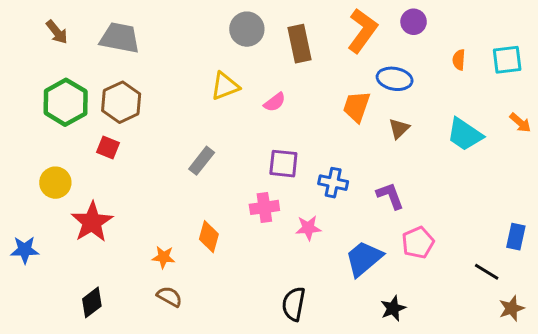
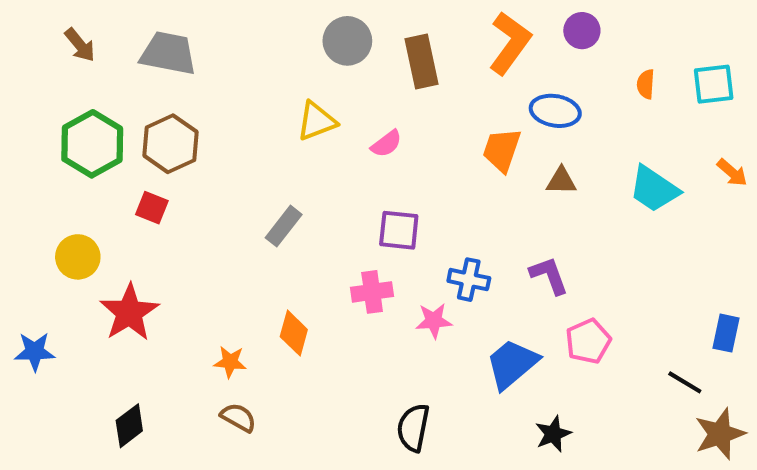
brown triangle: (399, 128) -> (561, 181), turned 45
blue cross: (333, 183) -> (469, 280), moved
brown star: (512, 308) -> (720, 434), size x1.4

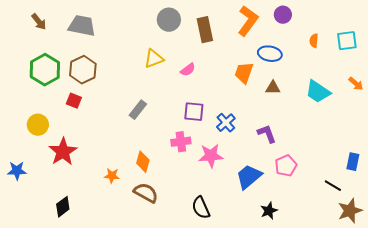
blue cross: (469, 280) -> (226, 123), moved, turned 36
pink star: (434, 321) -> (211, 156), size x1.4
brown semicircle: (238, 417) -> (146, 193), moved, size x1.4
black semicircle: (413, 428) -> (201, 208), turned -35

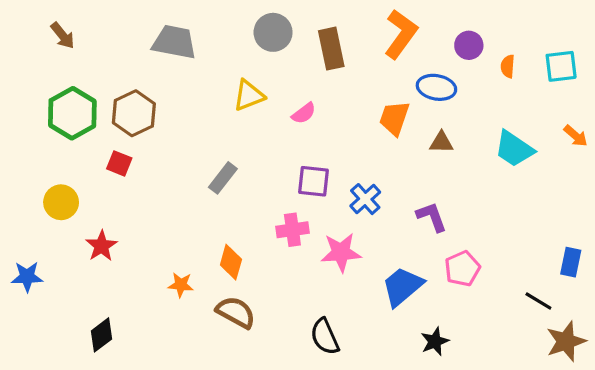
purple circle: (283, 15) -> (469, 45), moved
gray trapezoid: (82, 26) -> (174, 42), moved
red star: (63, 152) -> (101, 246), size x0.7

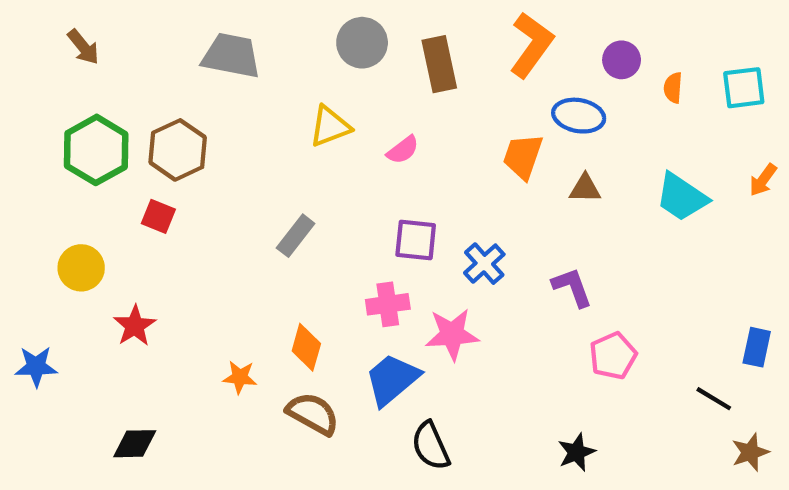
orange arrow: (576, 136) -> (763, 180), turned 85
blue trapezoid: (402, 286) -> (392, 379), moved
black diamond: (101, 335) -> (135, 444), turned 36
brown star: (566, 341) -> (750, 452), size x0.7

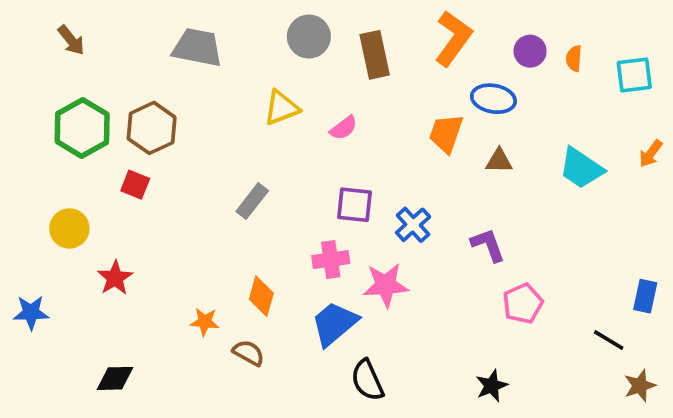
orange semicircle: (673, 88) -> (574, 58), moved
brown semicircle: (313, 414) -> (249, 353), moved, size x0.7

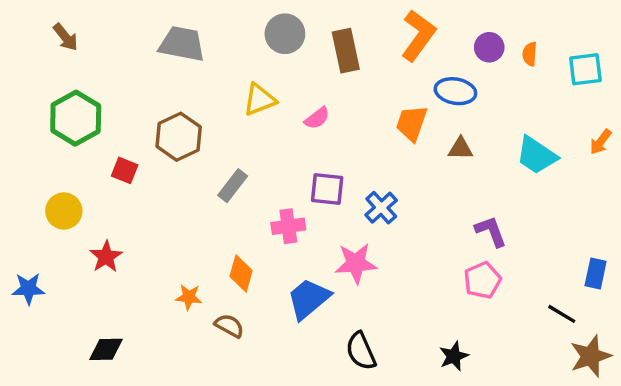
brown hexagon: (152, 128) -> (179, 137), moved
purple L-shape: (488, 245) -> (491, 231), moved
pink cross: (331, 260) -> (288, 226), moved
black semicircle: (367, 380) -> (361, 351), moved
brown star: (640, 386) -> (590, 356), size x1.4

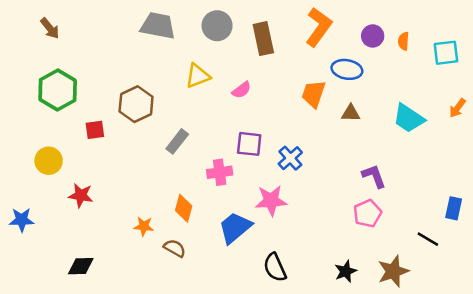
gray trapezoid: (182, 44) -> (158, 26), moved
red square: (125, 170) -> (95, 130), turned -30
red star: (106, 257) -> (81, 195), turned -30
brown star: (590, 356) -> (393, 271), moved

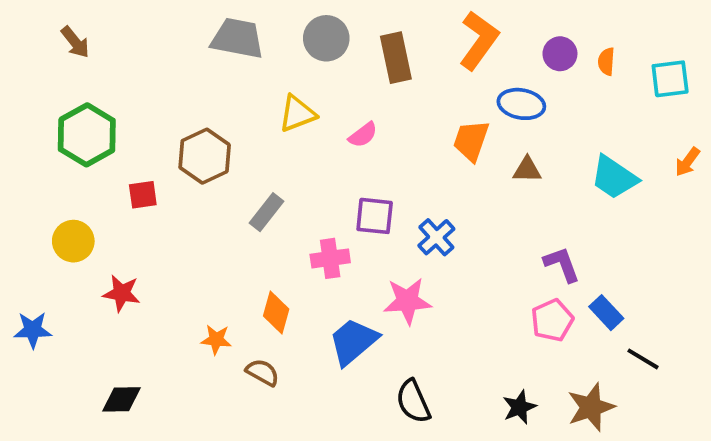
blue rectangle: (454, 208) -> (606, 313), moved, turned -55

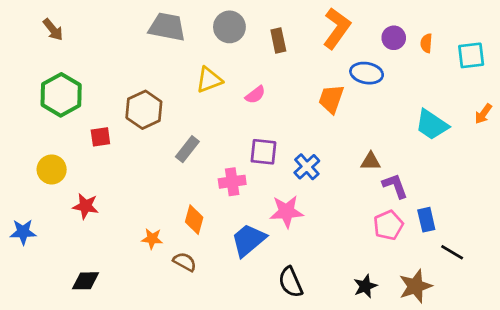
brown rectangle: (396, 58) -> (278, 40), size x0.7
brown triangle: (527, 170) -> (371, 161), moved
blue rectangle: (606, 313) -> (426, 220), turned 30

